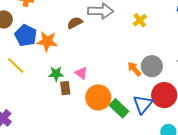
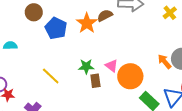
orange star: (47, 41) -> (87, 23), moved, turned 30
yellow line: (16, 65) -> (51, 76), moved
orange circle: (98, 97) -> (130, 76), moved

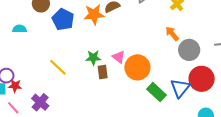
orange star: (87, 23) -> (94, 14), turned 30
cyan semicircle: (10, 46) -> (19, 29), moved
orange arrow: (164, 62) -> (172, 34), moved

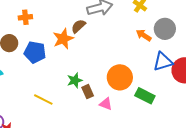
gray circle: (189, 50) -> (165, 29), moved
pink triangle: (119, 57) -> (106, 104), moved
blue triangle: (180, 88) -> (163, 62), moved, turned 50

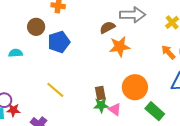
orange star: (63, 39) -> (120, 47), moved
blue pentagon: (35, 52) -> (59, 42), turned 30
green star: (75, 80) -> (101, 105), moved

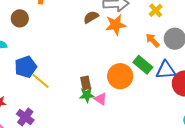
blue pentagon: (59, 42) -> (26, 67), moved
orange star: (120, 47) -> (116, 25), moved
green rectangle: (155, 111) -> (143, 65), moved

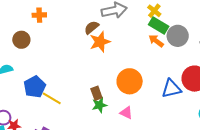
orange star: (116, 25) -> (100, 42), moved
green rectangle: (143, 65) -> (159, 25), moved
blue triangle: (166, 70) -> (171, 89), moved
pink triangle: (101, 99) -> (126, 113), moved

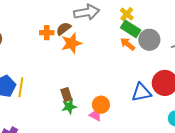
orange cross: (39, 15) -> (47, 33), moved
orange circle: (130, 81) -> (101, 105), moved, size x0.7
yellow line: (52, 98) -> (21, 87), moved, turned 66

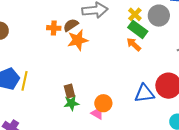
gray circle: (149, 40) -> (159, 16), moved

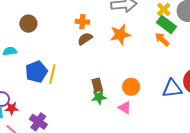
brown semicircle: (71, 25) -> (85, 39), moved
orange star: (78, 40) -> (120, 35), moved
orange circle: (103, 103) -> (131, 87), moved

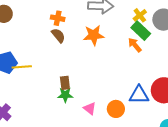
brown semicircle: (85, 39) -> (58, 35), turned 77
yellow line: (52, 74) -> (22, 67), turned 66
orange circle: (131, 87) -> (116, 109), moved

